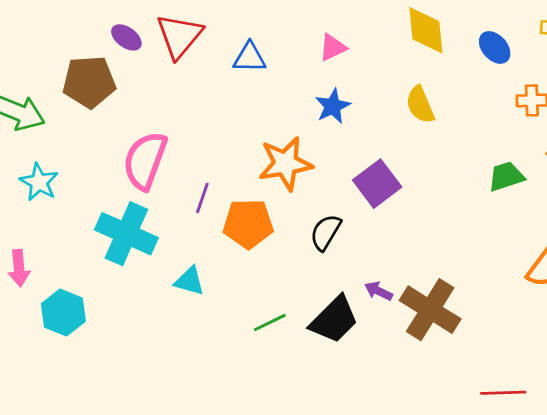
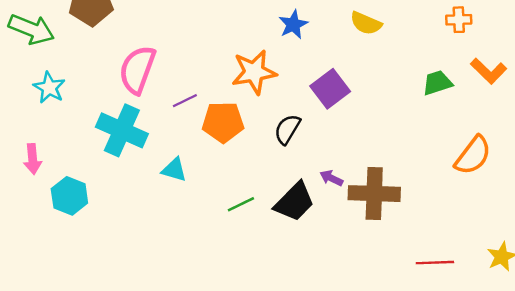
yellow semicircle: (420, 105) -> (366, 23), turned -44
purple line: (202, 198) -> (185, 101), turned 45
brown cross: (430, 310) -> (374, 194), turned -30

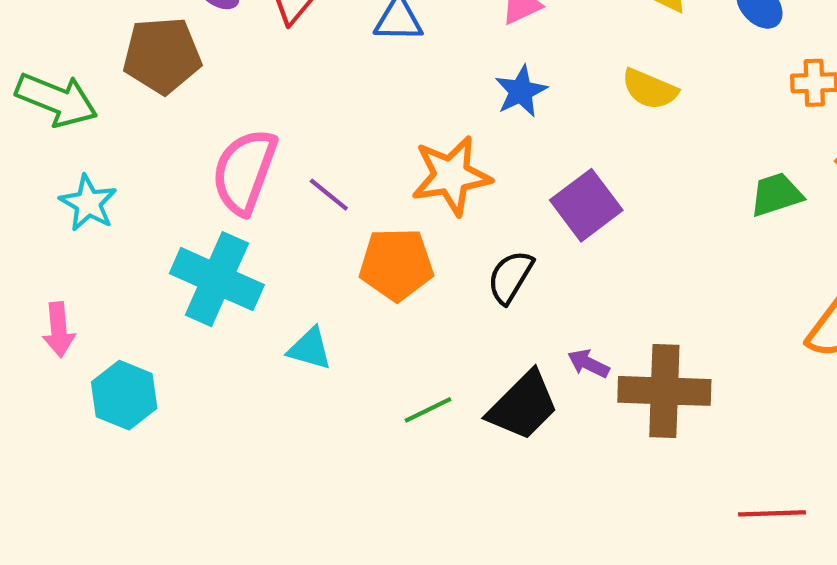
purple line: (185, 101) -> (329, 195), moved, turned 65

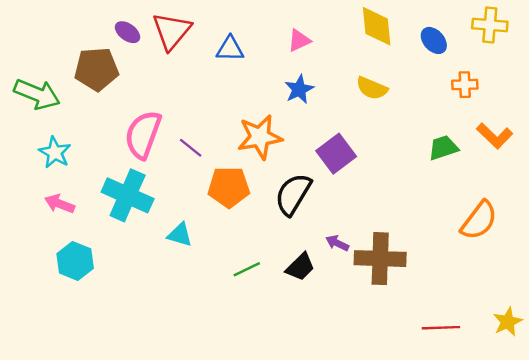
black semicircle: (510, 277) -> (293, 194), size x1.4
pink arrow: (59, 330) -> (60, 204), moved, turned 116
black trapezoid: (523, 406) -> (300, 267), size x0.7

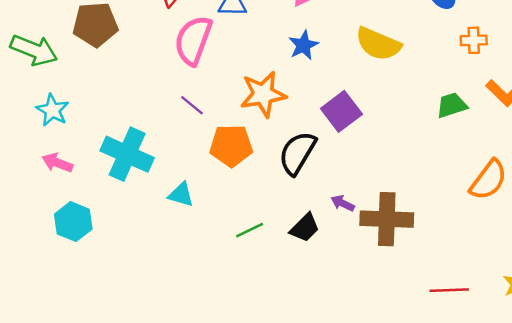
yellow semicircle: (372, 88) -> (378, 44), size x1.4
pink semicircle: (143, 135) -> (193, 40), moved

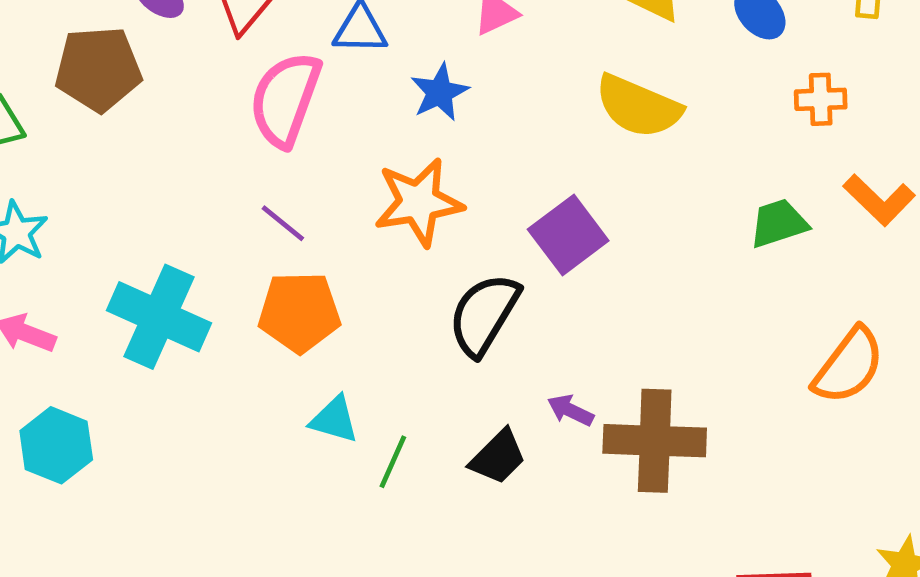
blue star: (303, 45) -> (440, 92), moved
orange pentagon: (231, 146) -> (299, 312), moved
cyan triangle: (181, 195) -> (334, 420), moved
green line: (250, 230) -> (393, 462), turned -40

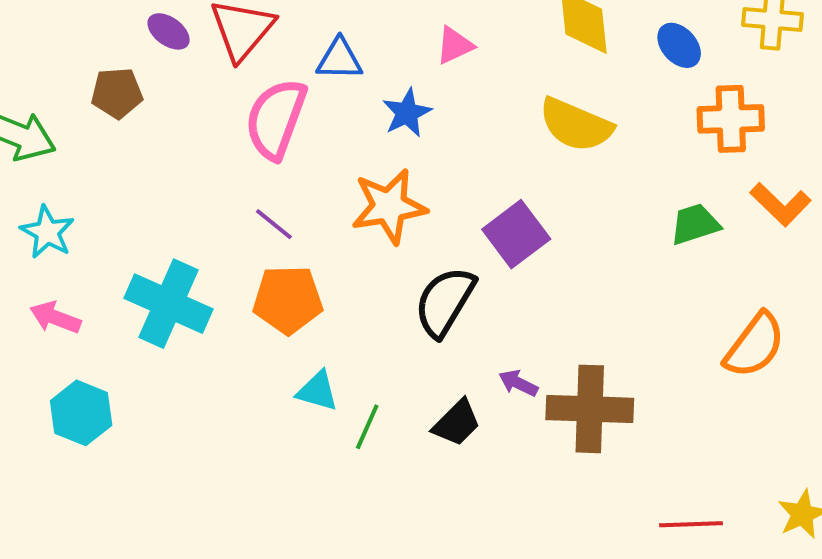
brown pentagon: (98, 69) -> (117, 93), size x0.7
orange cross: (821, 99) -> (731, 119), size x1.5

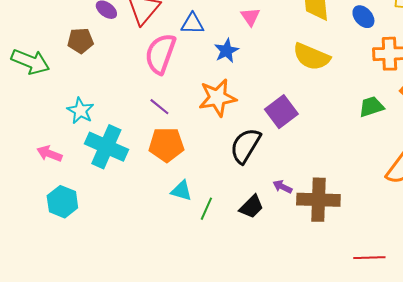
pink triangle: (455, 45) -> (250, 17), turned -40
cyan star: (47, 232) -> (80, 111), moved

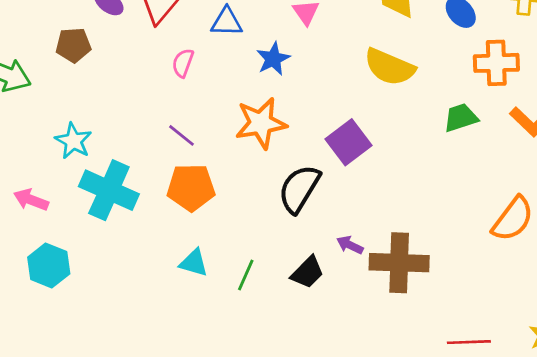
pink semicircle: (160, 54) -> (183, 63), size x0.5
green trapezoid: (371, 107) -> (461, 118), moved
cyan triangle: (181, 191) -> (194, 263), moved

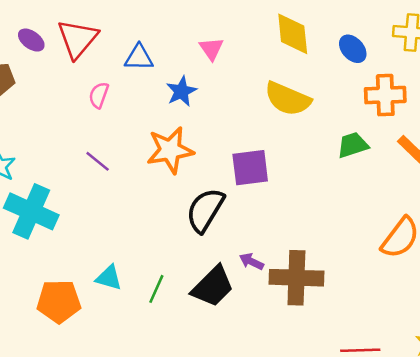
purple square: (348, 142) -> (250, 168), turned 30
orange pentagon: (191, 187) -> (59, 301), moved
black trapezoid: (307, 272) -> (213, 286), size x1.4

